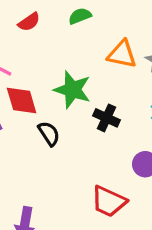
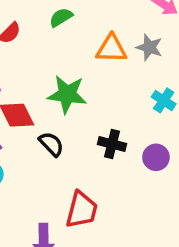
black cross: (106, 118) -> (112, 144), moved
red trapezoid: (109, 201) -> (82, 210), moved, turned -90

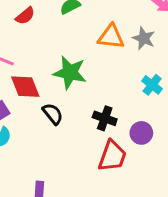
red trapezoid: (82, 210) -> (112, 156), moved

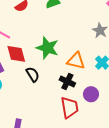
orange triangle: (111, 37) -> (76, 61), moved
red trapezoid: (112, 156) -> (70, 108), turned -35

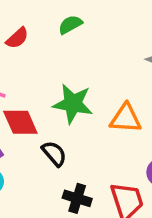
black cross: (67, 81) -> (77, 198), moved

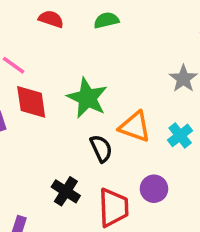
red semicircle: (17, 38) -> (51, 19), turned -135
black semicircle: (54, 154) -> (101, 148), moved

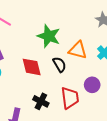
red diamond: (31, 102) -> (32, 67), moved
black cross: (66, 191) -> (41, 101), moved

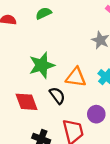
green star: (49, 36) -> (42, 65), turned -30

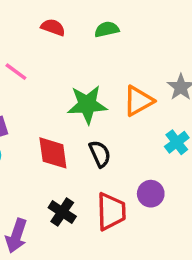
orange triangle: (76, 77) -> (138, 101), moved, turned -50

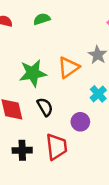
purple circle: (151, 194) -> (80, 122), moved
black cross: (62, 212) -> (22, 150), turned -30

